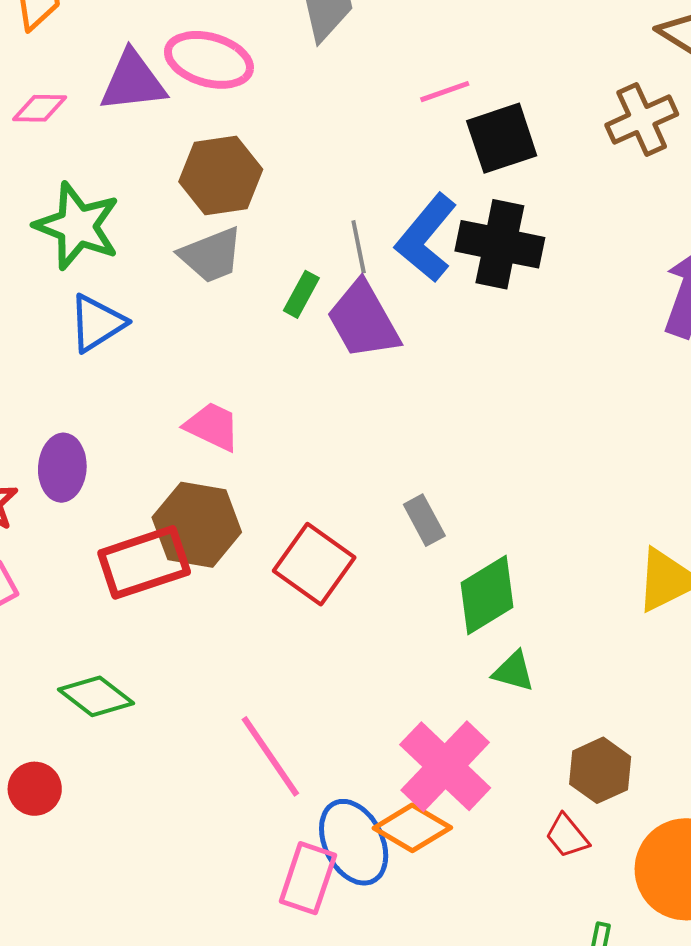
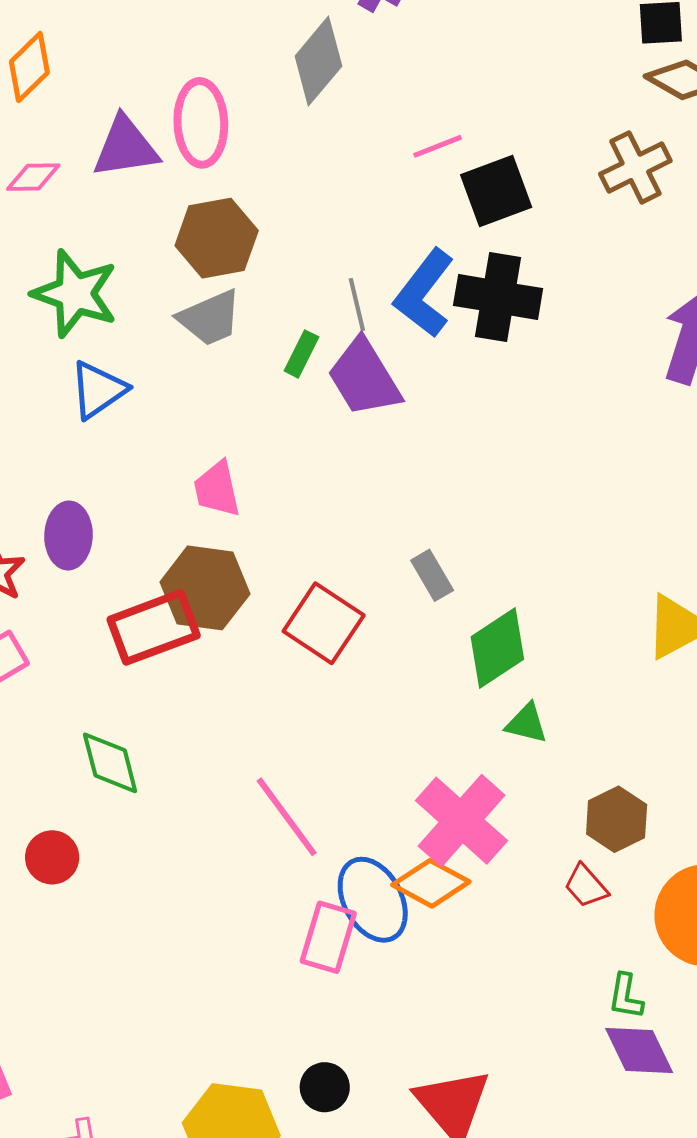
pink ellipse: (209, 60) -> (201, 123), turned 74
pink trapezoid: (212, 426) -> (217, 489), turned -126
green diamond: (96, 696) -> (110, 763), turned 40

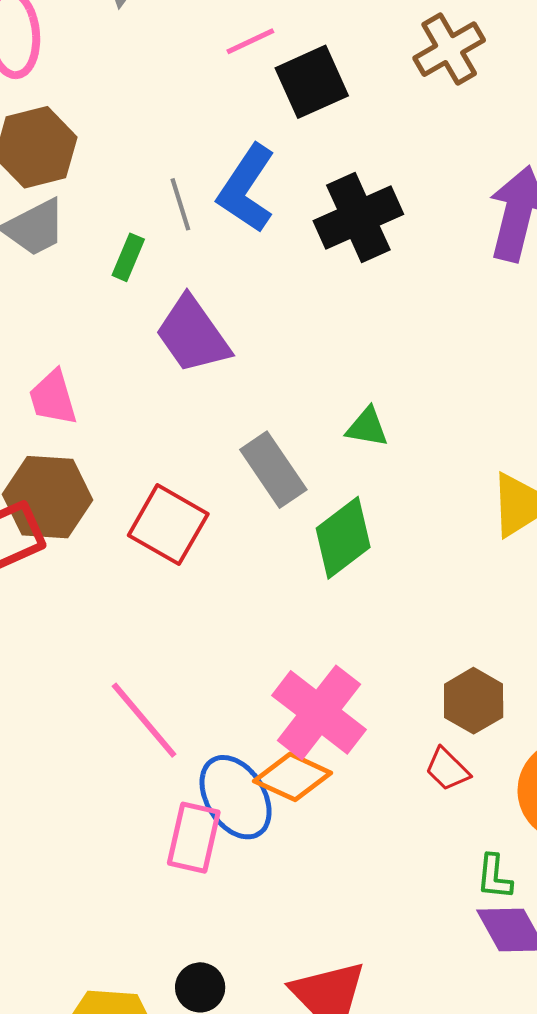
black cross: (498, 297) -> (358, 217), moved, turned -30
purple trapezoid: (364, 378) -> (193, 335), moved
gray rectangle: (432, 575) -> (273, 470), size x1.5
green triangle: (527, 723) -> (367, 427), moved

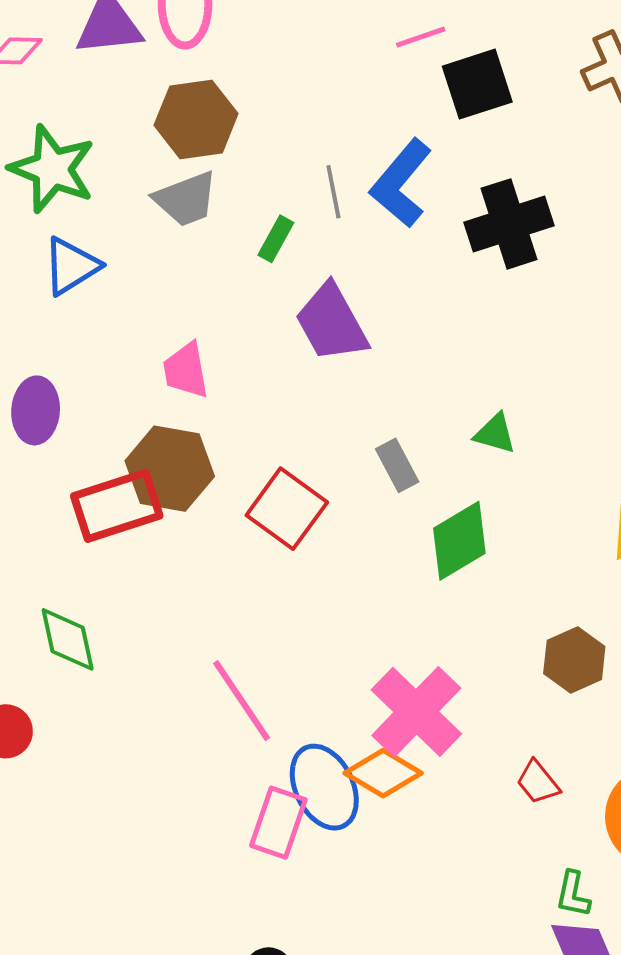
gray rectangle: (273, 470) -> (397, 465), size x0.7
brown hexagon: (474, 701) -> (574, 660), moved

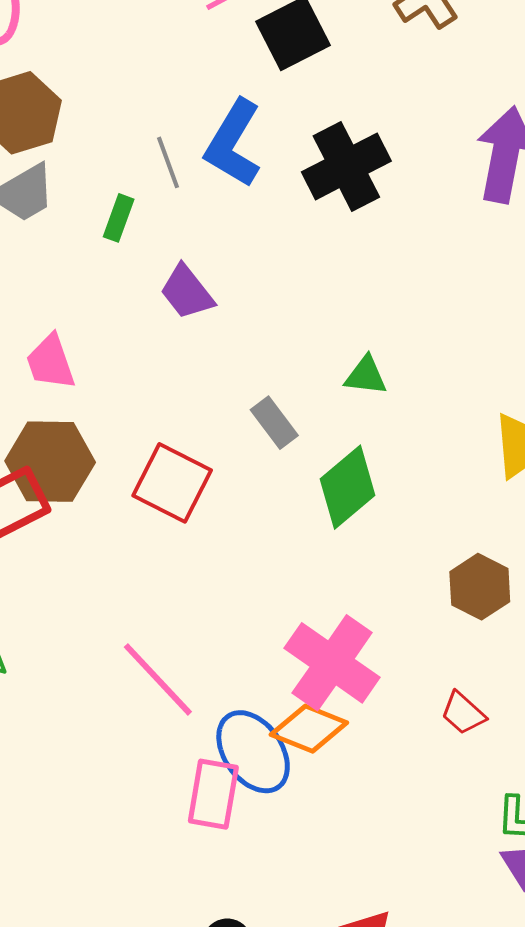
purple trapezoid: (332, 323) -> (187, 292), size x0.7

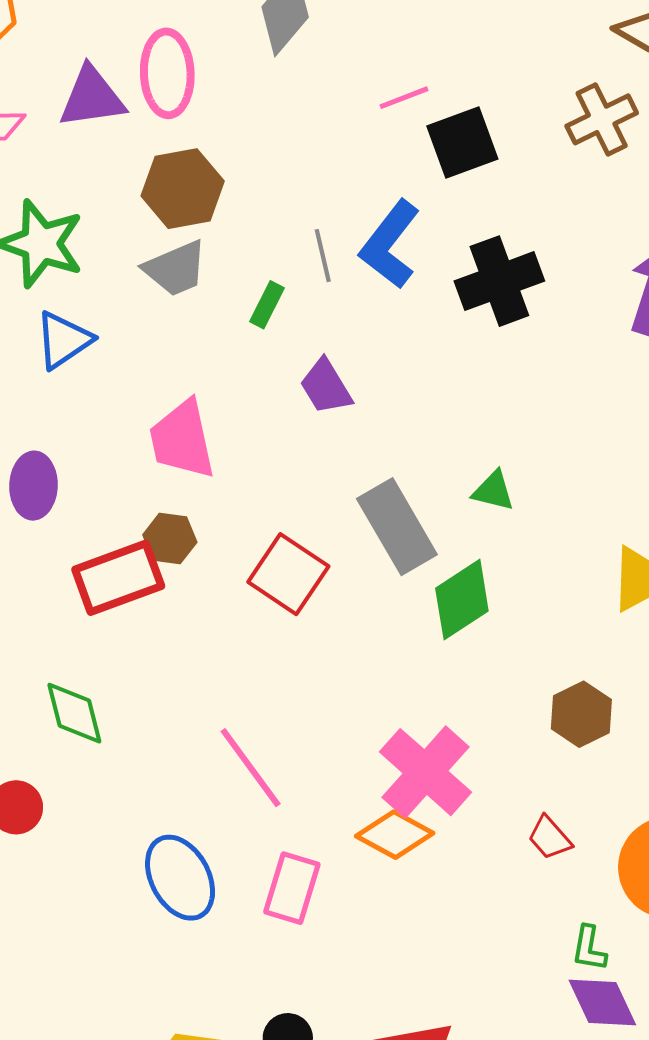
pink trapezoid: (51, 362) -> (182, 440), size x1.4
gray rectangle: (274, 423) -> (397, 527), size x1.8
brown hexagon: (50, 462) -> (170, 538), size x0.6
blue ellipse: (253, 752) -> (180, 878), moved

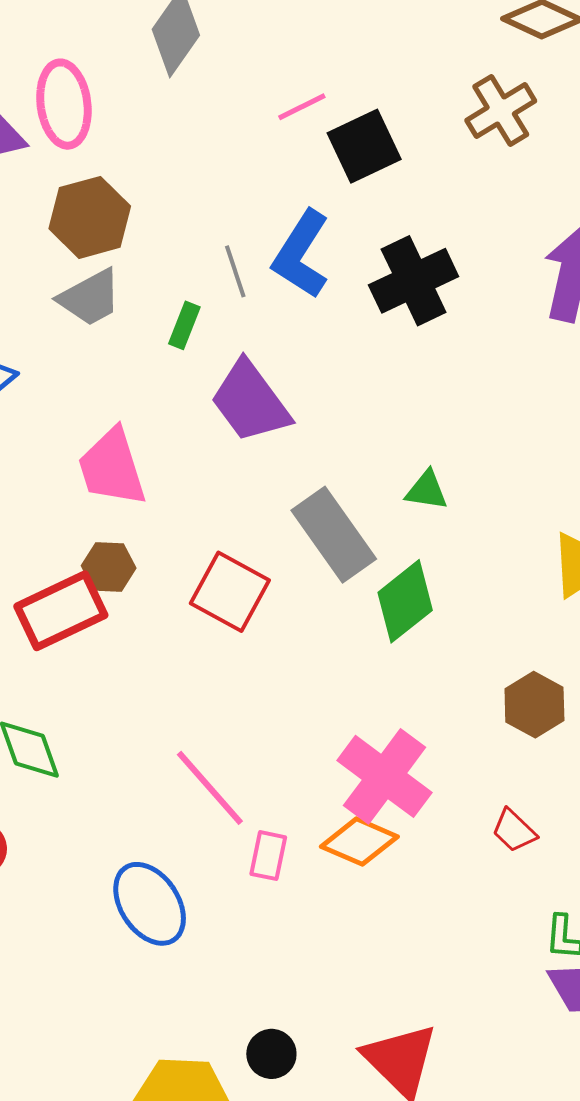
purple trapezoid: (326, 387) -> (250, 402), size x1.5
pink rectangle: (292, 888) -> (268, 856), moved, size x0.7

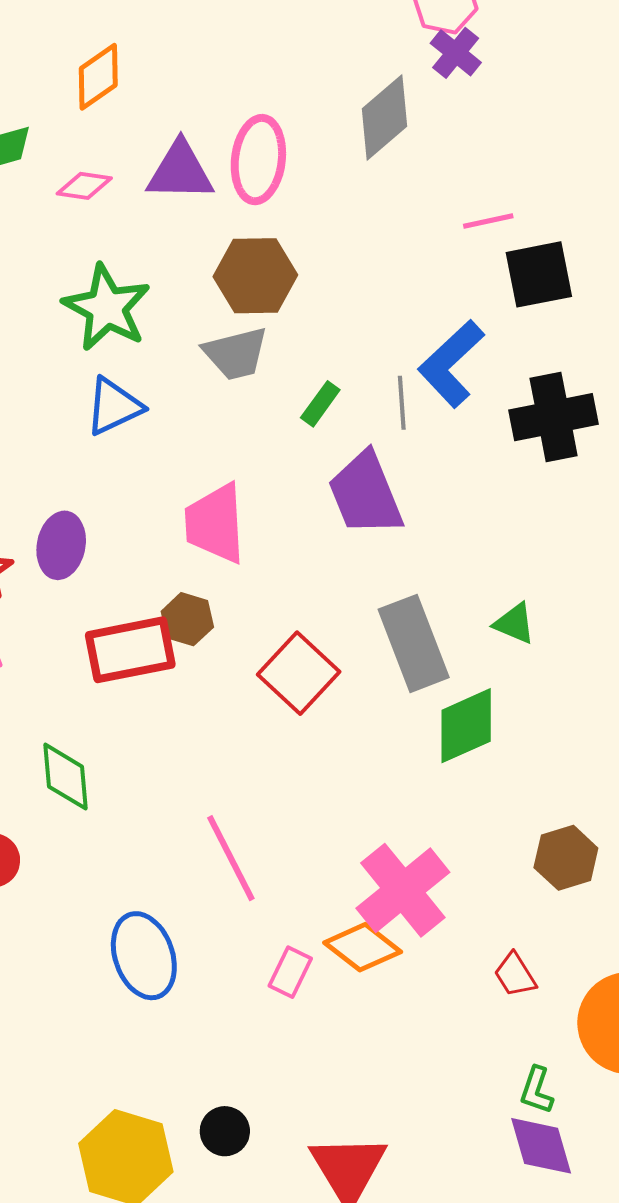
gray line: (235, 271) -> (402, 403), moved
pink rectangle: (268, 856) -> (290, 972), moved

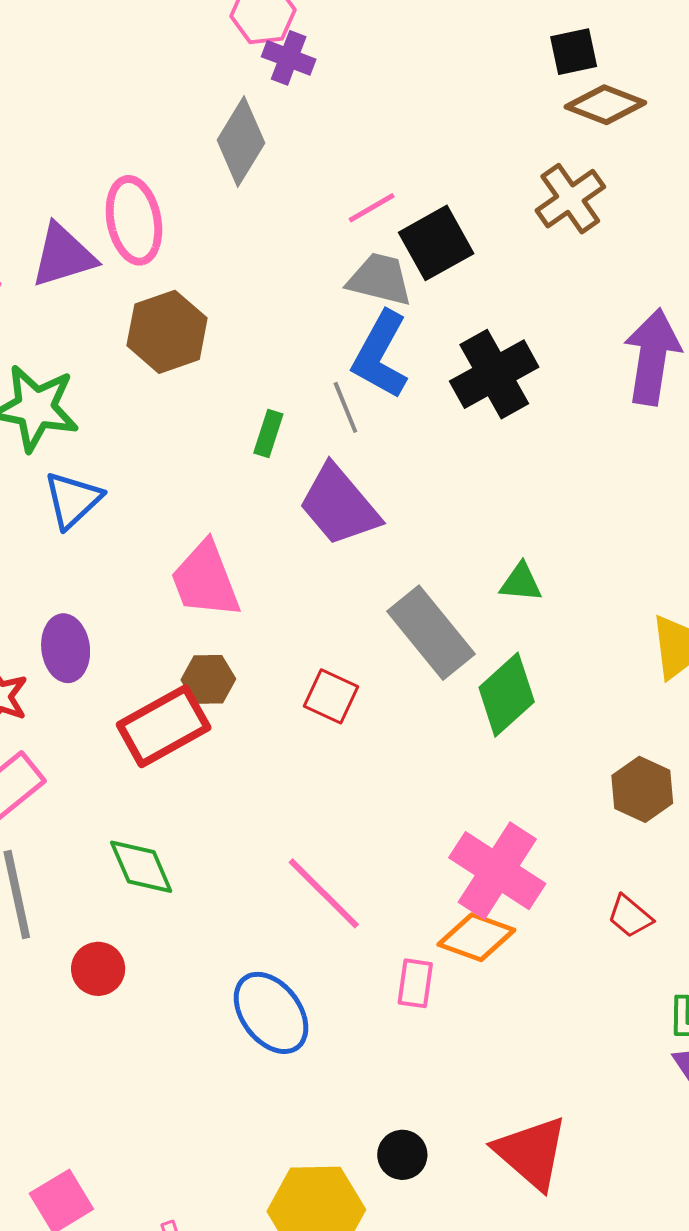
gray trapezoid: (236, 354) -> (380, 279), moved, turned -134
red square: (299, 673) -> (331, 696), size x0.7

